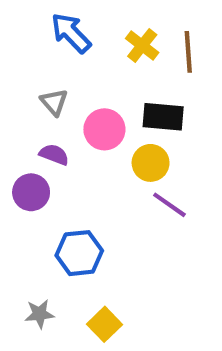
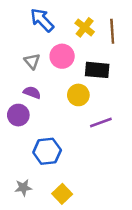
pink circle: (104, 129) -> (62, 56), moved
yellow circle: (151, 163) -> (78, 95), moved
purple line: (169, 205) -> (101, 123), turned -55

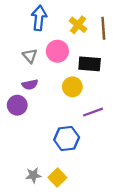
blue arrow: (42, 20) -> (39, 18), turned 50
purple semicircle: (32, 92) -> (30, 85), turned 147
blue hexagon: (47, 151) -> (67, 138), moved
gray star: (23, 188) -> (33, 175), moved

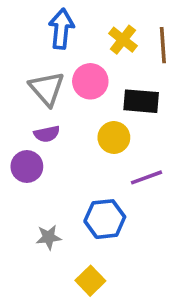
gray triangle: (30, 56) -> (47, 89), size x1.5
gray star: (33, 175) -> (49, 237), moved

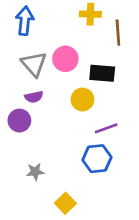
blue arrow: (61, 29) -> (25, 21), moved
yellow cross: (123, 40) -> (90, 14), moved, turned -36
blue hexagon: (105, 219) -> (97, 159), moved

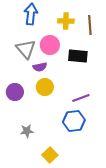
yellow cross: (90, 14) -> (66, 21), moved
blue arrow: (25, 21) -> (31, 14), moved
purple semicircle: (34, 97) -> (40, 67), moved
yellow circle: (82, 99) -> (45, 87), moved

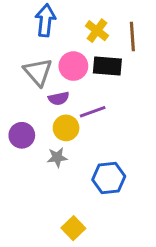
yellow cross: (66, 21) -> (97, 31), turned 35
black rectangle: (78, 56) -> (107, 66), moved
purple line: (81, 98) -> (93, 112), moved
gray star: (27, 131) -> (57, 157), moved

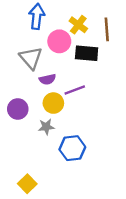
pink circle: (73, 66) -> (59, 41), moved
blue hexagon: (109, 178) -> (72, 148), moved
yellow square: (73, 228) -> (27, 184), moved

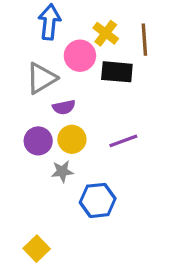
gray triangle: (31, 58) -> (41, 78), turned 40
purple line: (75, 90) -> (123, 141), moved
purple circle: (18, 109) -> (38, 141), moved

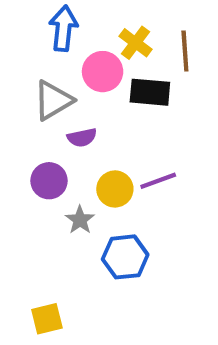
yellow circle: (72, 139) -> (115, 189), moved
gray star: (62, 171) -> (80, 220), turned -30
yellow square: (37, 249) -> (47, 319), turned 30

